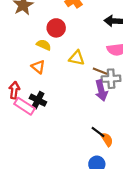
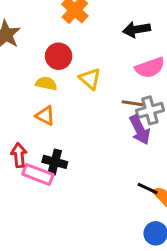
yellow triangle: (77, 58) -> (90, 79), moved, turned 42

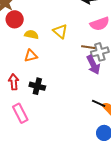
red circle: (59, 56) -> (15, 19), moved
orange triangle: (45, 116) -> (31, 56), turned -40
pink rectangle: (38, 174) -> (20, 113), moved, turned 42

